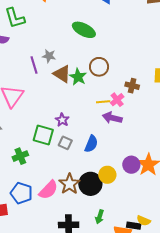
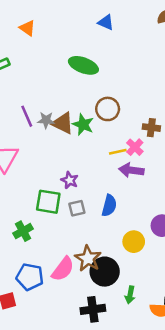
gray star: (49, 56) -> (46, 120), moved
gray square: (65, 143) -> (77, 208), turned -32
black circle: (90, 184) -> (105, 272), moved

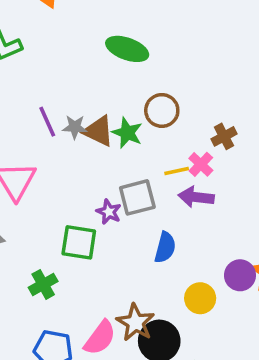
brown cross: (151, 128) -> (224, 136), turned -35
gray square: (77, 208) -> (137, 197), moved, size x1.5

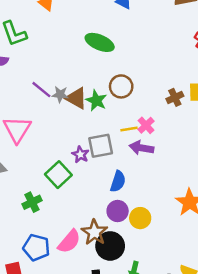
purple line: (47, 122) -> (41, 90), turned -30
brown cross: (224, 136) -> (175, 97), moved
green square: (79, 242) -> (58, 175), turned 35
purple circle: (240, 275) -> (118, 211), moved

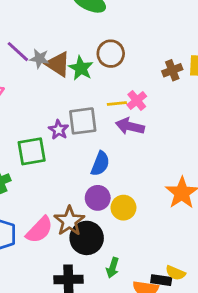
green square: (58, 175) -> (32, 151), turned 30

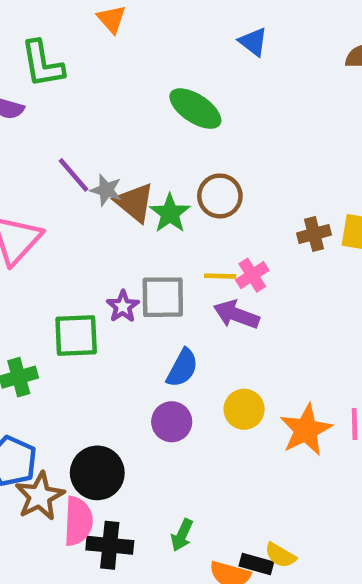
yellow circle: (123, 208) -> (244, 409), moved
brown star: (69, 221) -> (40, 496), moved
pink semicircle: (39, 230) -> (78, 521), moved, turned -48
black circle: (87, 238) -> (97, 473), moved

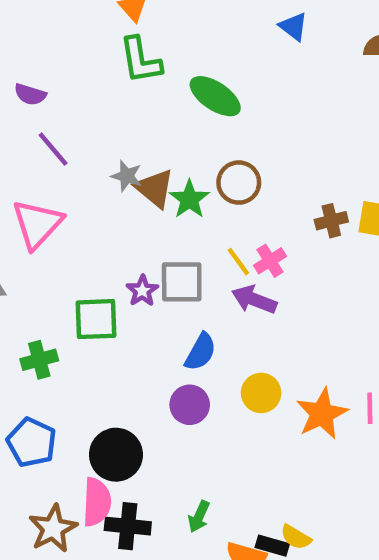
blue triangle: (253, 42) -> (293, 26), moved
green L-shape: (42, 64) -> (140, 60), moved
purple line: (73, 175) -> (53, 149), moved
yellow line: (220, 276) -> (238, 262), turned 52
brown star: (40, 496) -> (53, 528), moved

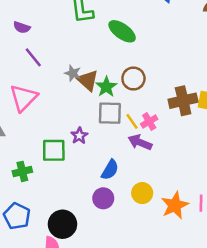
brown cross: (331, 221) -> (183, 101), size x1.6
gray square: (182, 282) -> (110, 113), moved

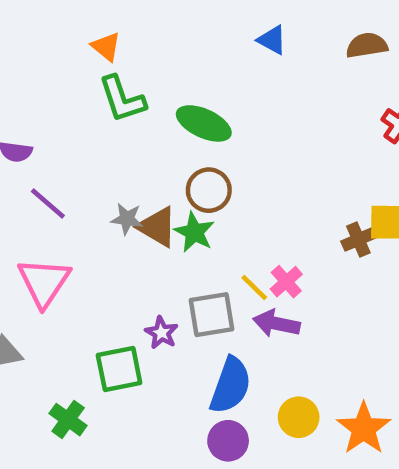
brown circle: (133, 79) -> (209, 190), moved
brown cross: (183, 101) -> (358, 239), moved, size x0.6
gray square: (110, 113) -> (211, 315), moved
blue semicircle: (110, 170) -> (230, 385), size x1.4
green cross: (22, 171) -> (68, 420), turned -30

